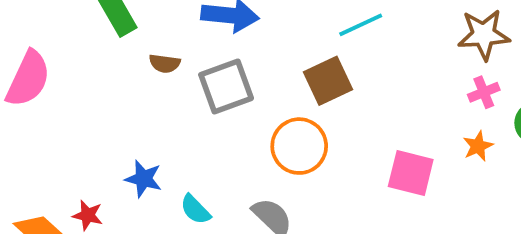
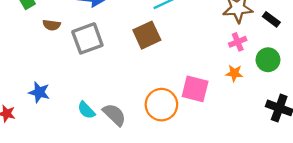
orange circle: (299, 146) -> (161, 105), moved
orange star: (478, 146) -> (234, 73), turned 30
cyan semicircle: (195, 210) -> (86, 110), moved

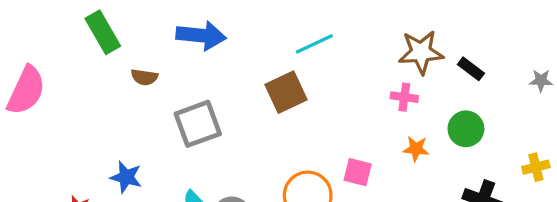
gray square: (87, 38) -> (198, 124), moved
pink cross: (238, 42) -> (404, 97), moved, turned 30
pink square: (195, 89) -> (358, 172), size x0.7

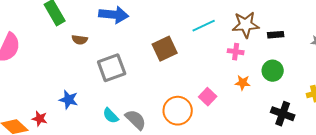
cyan line: (314, 44) -> (204, 26), moved
black rectangle: (471, 69) -> (276, 35), turned -42
pink square: (358, 172) -> (208, 97), turned 30

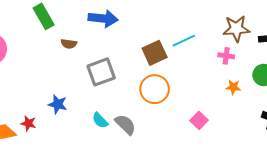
cyan line: (204, 26) -> (184, 41), moved
pink square: (208, 97) -> (199, 120), moved
orange circle: (178, 111) -> (155, 89), moved

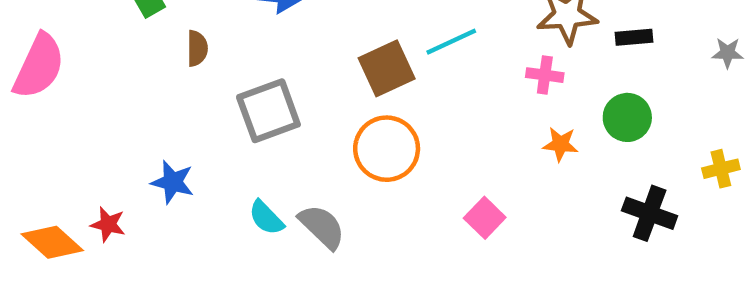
brown semicircle: (69, 44) -> (197, 48), turned -98

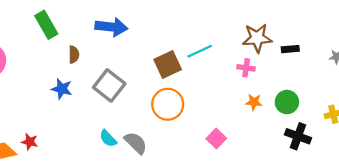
gray square: (268, 111) -> (109, 85), turned -32
green circle: (627, 117) -> (287, 102), moved
blue star: (173, 182) -> (62, 89), moved

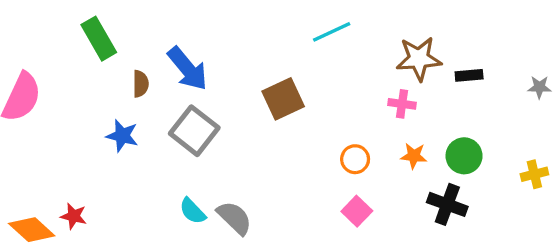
blue arrow: (111, 27) -> (188, 69), moved, turned 44
cyan line: (200, 51) -> (332, 32), moved
orange circle: (168, 104) -> (355, 159), moved, size x0.6
black cross: (298, 136) -> (447, 204), moved

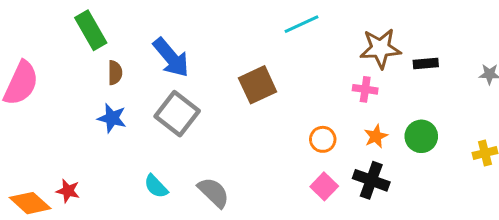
brown semicircle: (141, 84) -> (115, 73), moved
orange star: (414, 156) -> (376, 136), turned -30
black cross: (447, 204) -> (371, 180), moved
cyan semicircle: (193, 211) -> (156, 186), moved

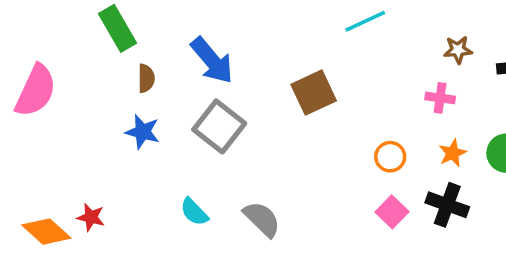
brown star: (380, 48) -> (458, 50), size x0.6

